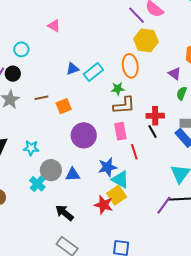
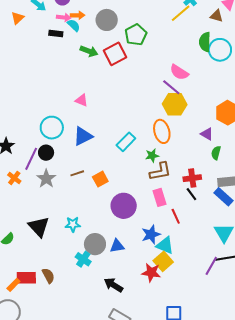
purple line: (137, 15) -> (171, 87), moved
cyan circle: (21, 49) -> (52, 128), size x1.5
blue triangle: (73, 69) -> (83, 136), moved, size x1.5

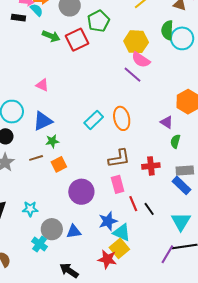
yellow hexagon: (175, 104) -> (136, 42), moved
cyan rectangle: (126, 142) -> (94, 120), moved
green star: (152, 156) -> (52, 141), moved
black line: (191, 194) -> (149, 209), moved

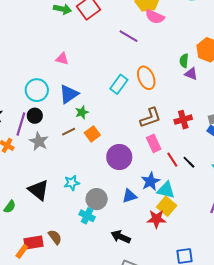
purple line: (132, 75) -> (128, 36), moved
green semicircle: (175, 141) -> (184, 61), moved
blue triangle: (74, 232) -> (129, 196), moved

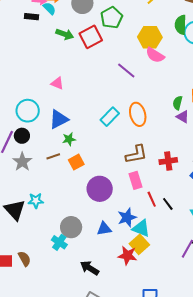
cyan star: (72, 183) -> (36, 201), moved

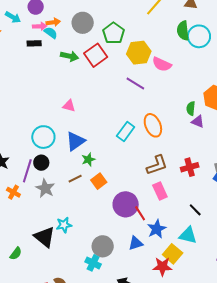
yellow hexagon: (150, 37) -> (139, 53), moved
red line: (152, 199) -> (140, 213), moved
cyan triangle: (141, 228) -> (188, 235), moved

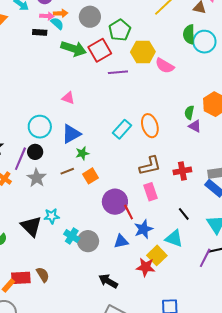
green arrow: (69, 56) -> (74, 49), size x1.4
purple line: (135, 83) -> (118, 72), moved, turned -42
cyan cross: (93, 263) -> (72, 236), moved

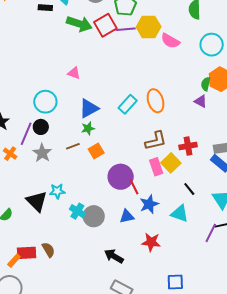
cyan circle: (204, 42) -> (212, 45), moved
purple line: (118, 72) -> (126, 29), moved
green semicircle: (189, 112) -> (206, 84), moved
blue triangle: (71, 134) -> (89, 108), moved
yellow square: (157, 255) -> (171, 163), moved

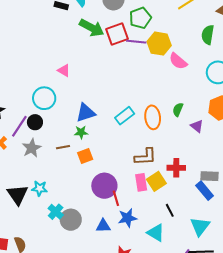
pink triangle: (74, 73) -> (64, 71), moved
green semicircle: (206, 84) -> (178, 110), moved

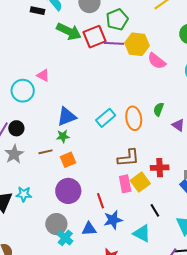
cyan circle: (44, 98) -> (23, 91), moved
purple circle: (104, 186) -> (68, 191), moved
cyan cross: (56, 212) -> (65, 238), moved

